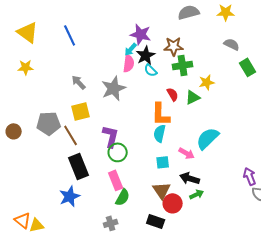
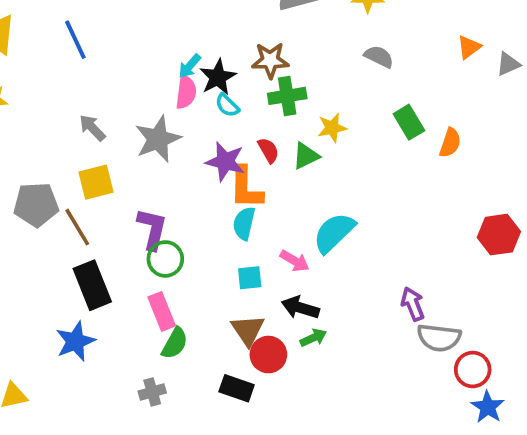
purple star: (141, 34) -> (225, 162), moved
green rectangle: (248, 67) -> (409, 122), moved

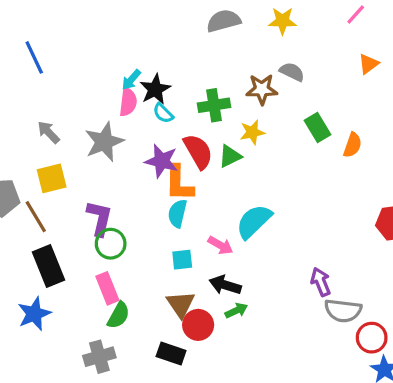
brown star: (270, 60) -> (262, 89), moved
red semicircle: (268, 150) -> (198, 151), size x1.6
gray cross: (152, 392) -> (99, 357), size x1.4

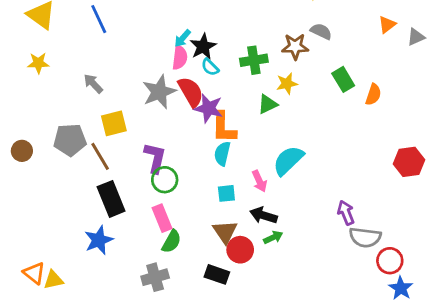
gray arrow: (48, 132) -> (93, 84), moved
red semicircle: (198, 151) -> (191, 92), moved
pink arrow: (220, 245) -> (259, 181), turned 35

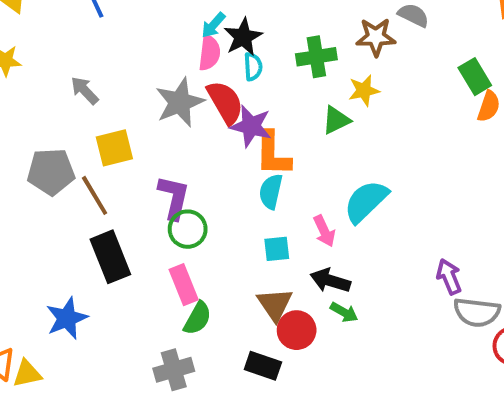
cyan semicircle: (210, 67) -> (253, 67), turned -138
green rectangle: (343, 79) -> (475, 77), moved
green arrow: (273, 237) -> (344, 312), turned 54
blue star: (99, 240) -> (67, 318), moved

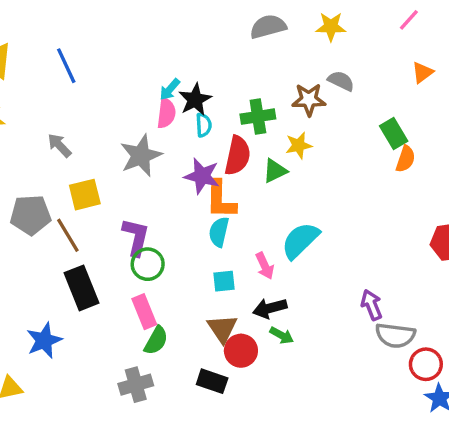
red semicircle: (225, 102) -> (238, 156), moved, turned 42
black arrow: (330, 281) -> (270, 308), turned -32

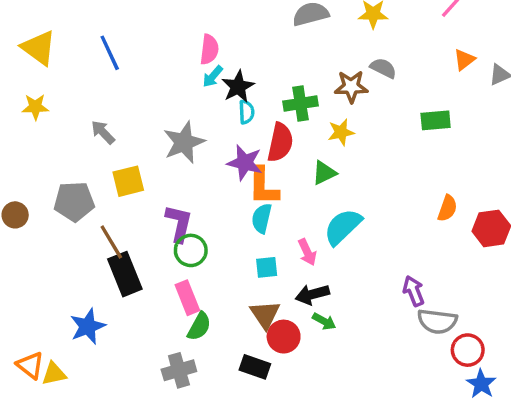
pink semicircle: (166, 113) -> (209, 49), moved
green rectangle: (394, 134) -> (436, 120), turned -64
orange semicircle: (406, 159) -> (447, 208), moved
green triangle: (275, 171) -> (324, 173), moved
brown line: (68, 235) -> (111, 242), moved

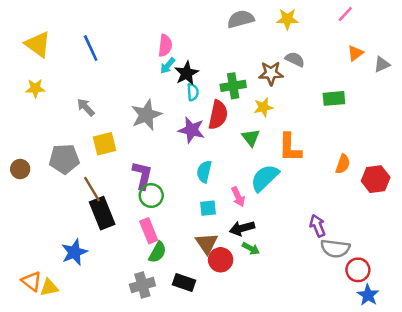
green triangle: (324, 173) -> (251, 138), turned -42
orange L-shape: (263, 186) -> (290, 148), moved
black rectangle: (255, 367) -> (184, 282), moved

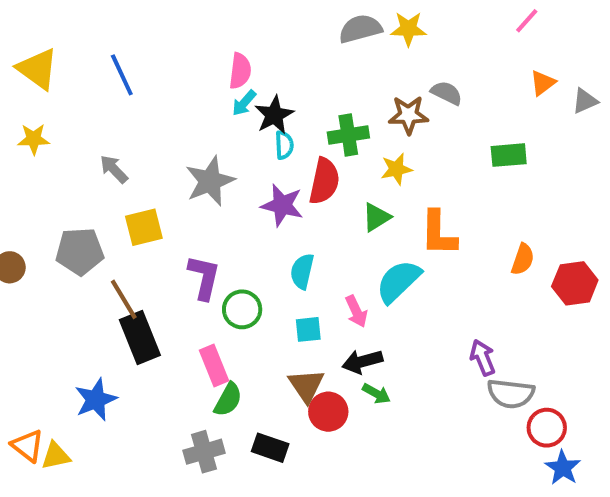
yellow star: (287, 19) -> (408, 29), moved
green triangle: (251, 138) -> (376, 217), turned 36
green circle: (151, 195) -> (242, 309), moved

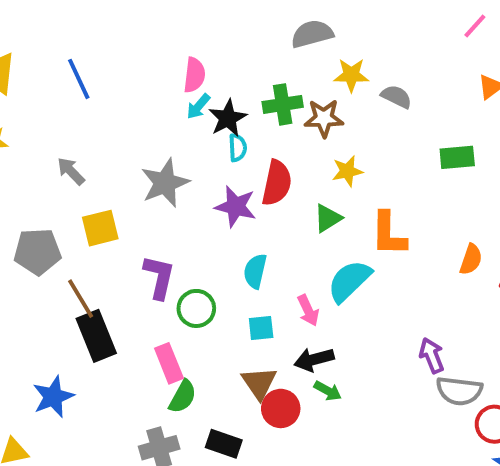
yellow star: (408, 29) -> (351, 75), moved
brown star: (408, 115) -> (324, 118), moved
green cross: (348, 135) -> (283, 104), moved

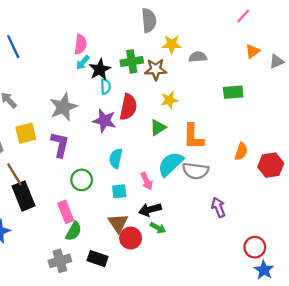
gray semicircle: (312, 34) -> (149, 20), turned 100
gray semicircle: (396, 97) -> (198, 57), turned -30
purple L-shape: (159, 277) -> (60, 145), moved
gray semicircle: (459, 391) -> (196, 171), moved

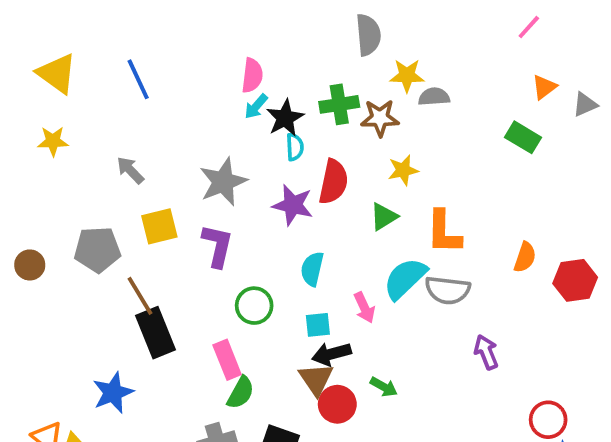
gray semicircle: (198, 57) -> (434, 97), moved
green rectangle: (233, 92) -> (523, 137), moved, turned 36
black arrow: (150, 210) -> (331, 354), moved

